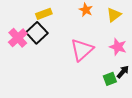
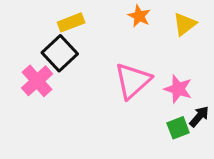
pink cross: (18, 38) -> (37, 81), moved
pink star: (118, 47) -> (178, 89), moved

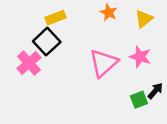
pink star: (178, 89) -> (140, 57), moved

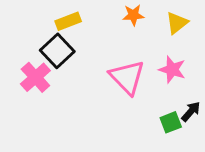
orange star: (109, 12) -> (133, 15), turned -30
pink triangle: (104, 63) -> (127, 77), turned -32

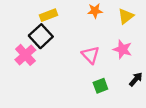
pink triangle: (127, 77) -> (90, 55), size x0.7
green square: (171, 122) -> (100, 86), moved

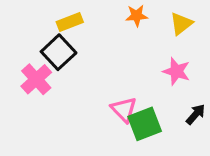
pink triangle: (90, 55) -> (124, 110), moved
green square: (100, 86) -> (145, 124), size x1.5

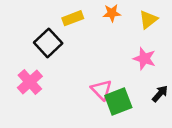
yellow rectangle: (70, 22) -> (73, 18), moved
pink cross: (36, 79) -> (30, 82), moved

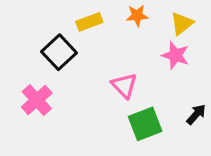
pink star: (144, 59) -> (175, 55), moved
pink triangle: (101, 90) -> (124, 86), moved

